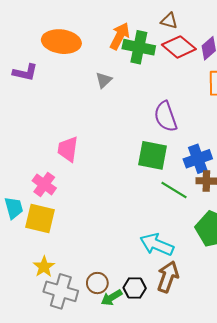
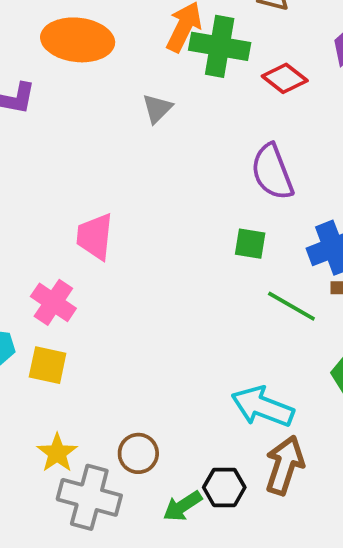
red diamond: (179, 47) -> (285, 78), moved, size x0.7
green square: (152, 155) -> (250, 244), size x0.6
yellow square: (40, 219) -> (48, 365), size x0.7
brown circle: (97, 283) -> (138, 453), moved

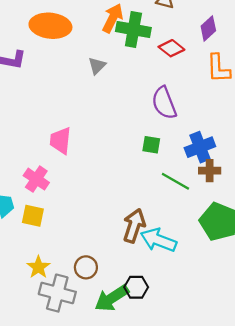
brown arrow: (285, 465) -> (134, 226), moved
green arrow: (183, 506) -> (112, 298), size x1.5

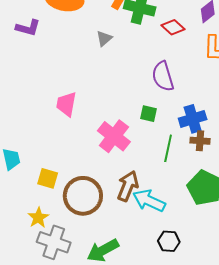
pink cross: (36, 179) -> (114, 136), moved, size x1.4
green line: (175, 181) -> (168, 148), turned 68
yellow square: (33, 216) -> (48, 178), moved
brown circle: (86, 267) -> (83, 196), moved, size x1.8
black hexagon: (136, 287) -> (169, 241), moved

